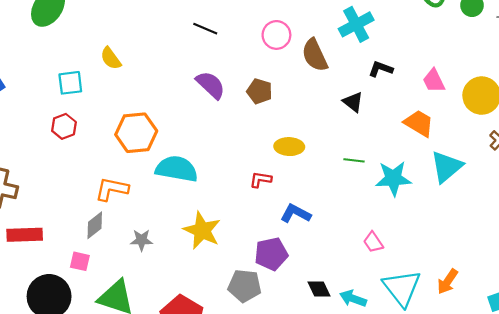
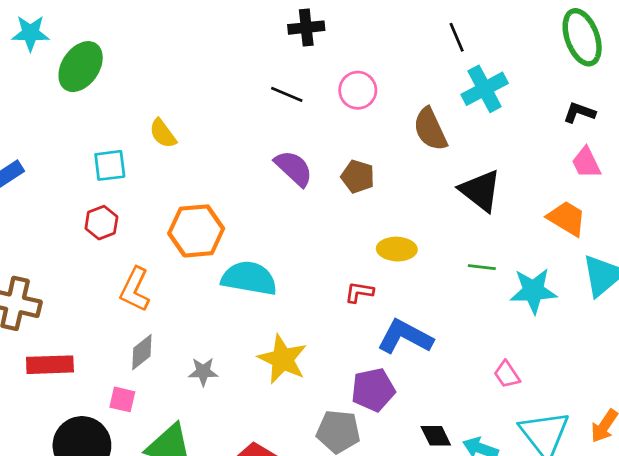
pink circle: (276, 35) -> (358, 90), moved
black L-shape: (381, 69) -> (579, 113), moved
black triangle: (353, 102) -> (480, 191), size x1.6
orange L-shape: (112, 189) -> (135, 289), moved, turned -76
blue L-shape: (296, 214) -> (405, 337), size x1.4

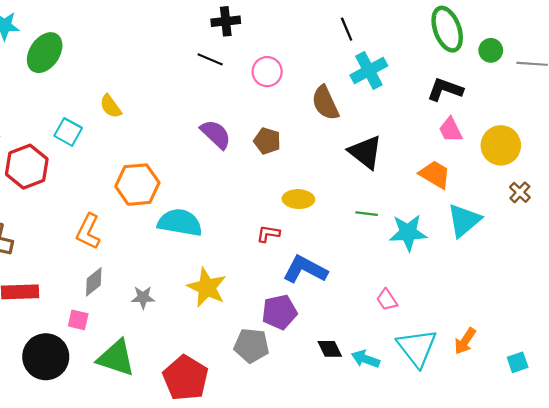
black line: (287, 94) -> (210, 59), moved
black L-shape: (579, 113) -> (445, 89), size x1.4
cyan square: (110, 165) -> (68, 132), turned 36
red hexagon: (101, 223) -> (27, 167), moved, size x1.6

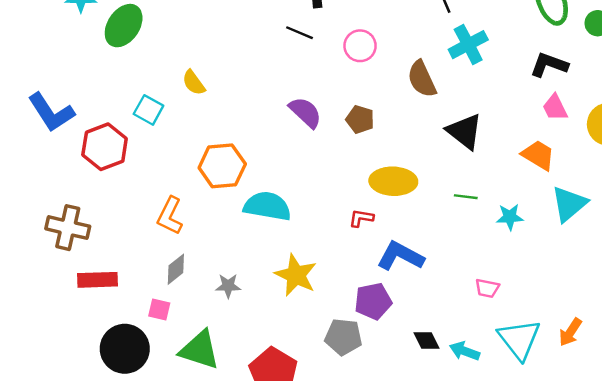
yellow ellipse: (298, 199) -> (393, 181), size x1.4
cyan star: (408, 233) -> (510, 217), size x0.7
pink trapezoid: (387, 300) -> (487, 288), turned -45

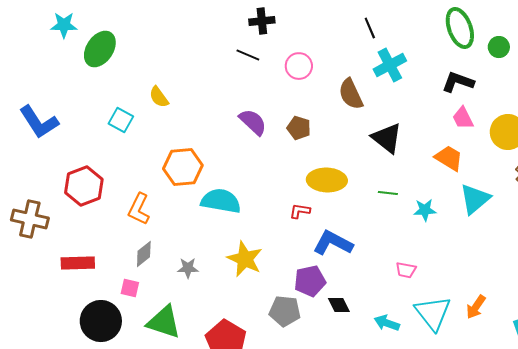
red hexagon: (105, 147) -> (84, 186), moved
brown cross: (68, 228) -> (30, 219), moved
black diamond: (427, 340) -> (339, 305), moved

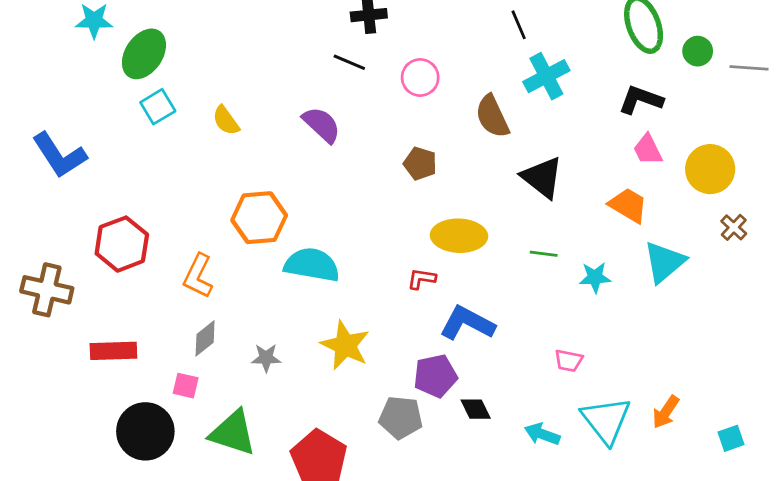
cyan square: (121, 120) -> (158, 107), moved, turned 30
purple semicircle: (253, 122) -> (322, 125), moved

